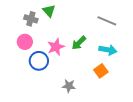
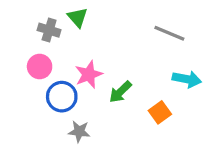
green arrow: (79, 43) -> (120, 92), moved
cyan arrow: (108, 50) -> (187, 79), moved
gray star: (69, 86) -> (79, 131), moved

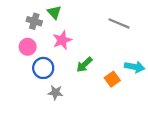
pink star: (89, 74) -> (62, 40), moved
cyan arrow: (187, 79) -> (135, 67), moved

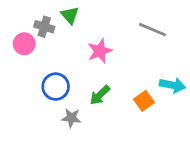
pink star: (62, 40) -> (100, 51), moved
pink circle: (28, 47) -> (24, 44), moved
green arrow: (84, 65) -> (100, 95), moved

